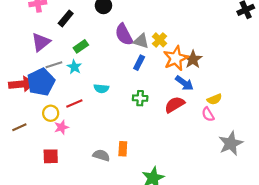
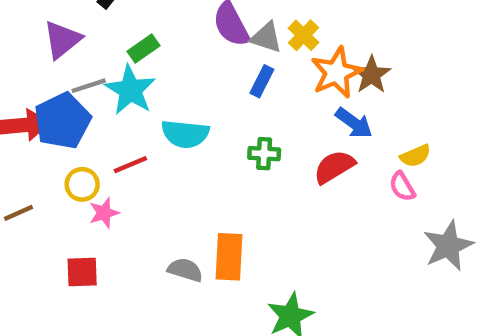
cyan star: (74, 67) -> (130, 90), size x1.6
cyan semicircle: (101, 88) -> (185, 134), size x1.5
orange rectangle: (123, 149) -> (229, 257), size x1.5

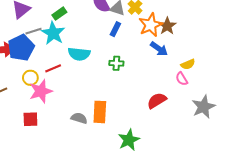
red semicircle: (334, 167) -> (157, 101), moved
pink star: (104, 213) -> (41, 91), size x1.6

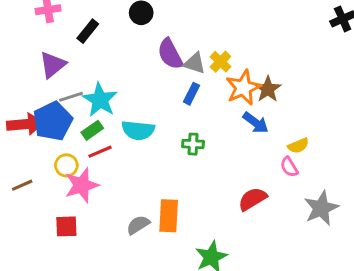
green rectangle: (59, 14) -> (92, 130), moved
gray semicircle: (79, 118) -> (138, 225), turned -49

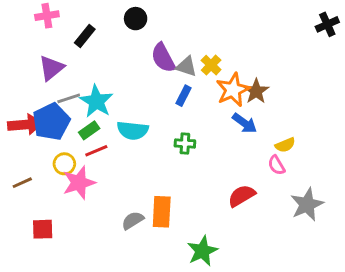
red square: (66, 226) -> (43, 229), moved

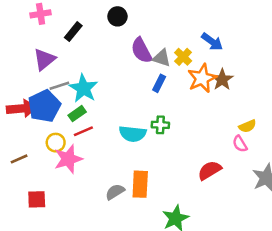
blue arrow: (245, 123) -> (212, 42), moved
cyan semicircle: (133, 130) -> (133, 134), moved

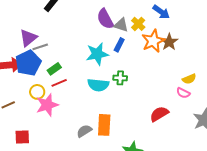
purple triangle: (44, 59) -> (28, 38), moved
cyan star: (83, 88) -> (97, 54), moved, turned 30
pink semicircle: (240, 144) -> (183, 93), turned -32

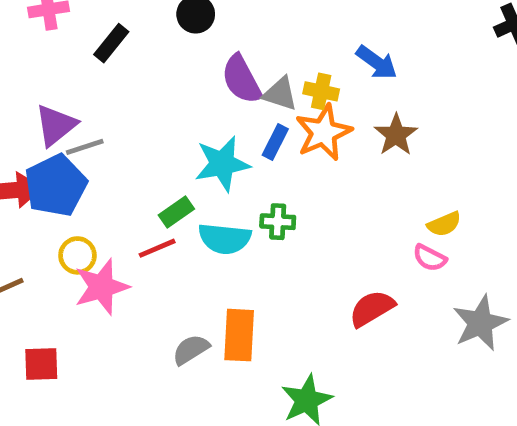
yellow cross: (138, 24) -> (321, 91), turned -32
orange star: (153, 41) -> (324, 132), moved
green rectangle: (54, 69) -> (176, 212), moved
red line: (59, 83) -> (157, 248), moved

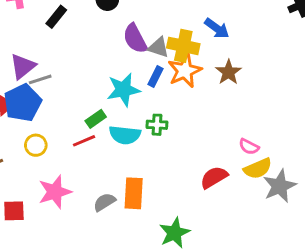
yellow cross: (321, 91) -> (183, 46), size x1.5
yellow semicircle: (444, 224) -> (258, 169), moved, size x1.4
pink star: (102, 287) -> (55, 192), moved

